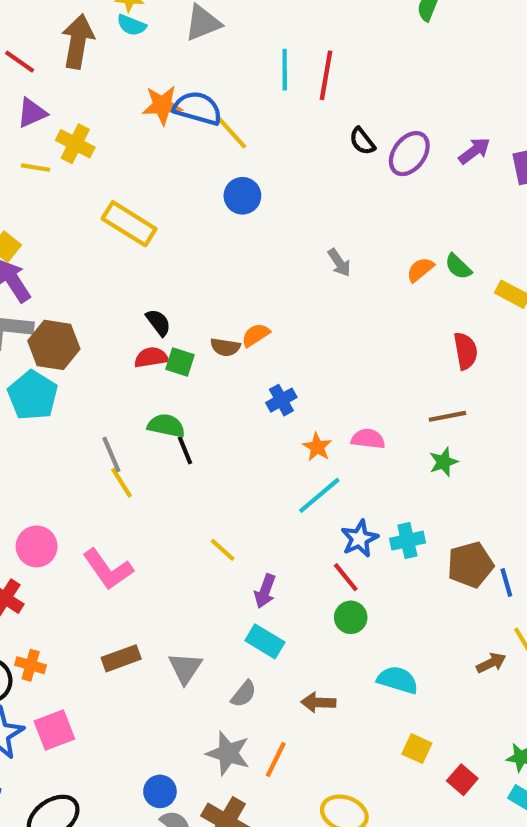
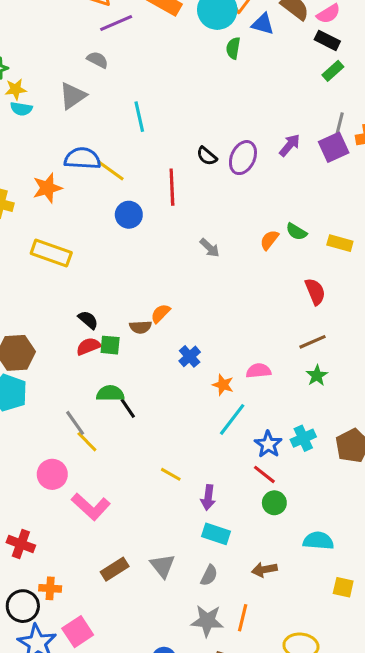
red line: (326, 75) -> (172, 187), moved
orange star: (162, 105) -> (47, 188), moved
pink circle: (37, 546) -> (52, 474), moved

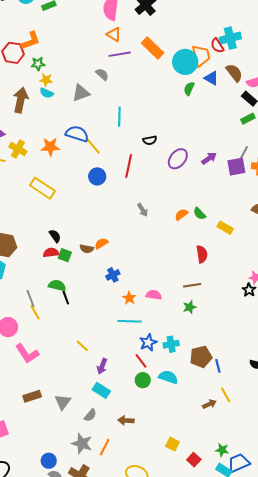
black semicircle: (207, 156) -> (150, 140), moved, turned -64
cyan line: (232, 419) -> (130, 321), turned 40
cyan semicircle: (318, 541) -> (168, 377), moved

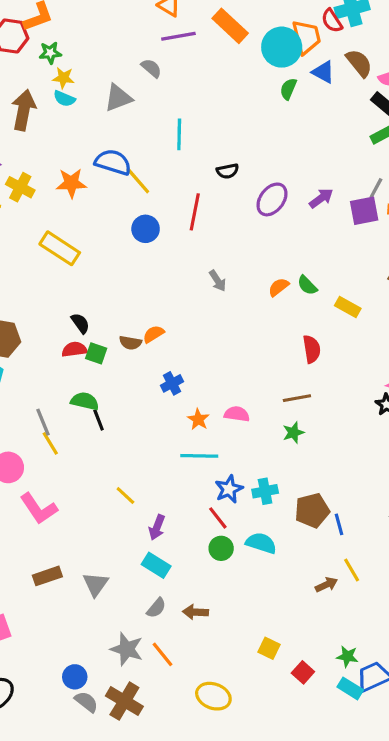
gray semicircle: (90, 415) -> (156, 608), moved
orange line: (105, 447) -> (162, 654), turned -66

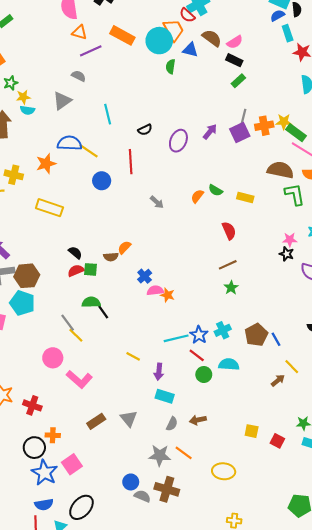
pink semicircle: (237, 414) -> (155, 291), moved
cyan line: (199, 456) -> (176, 338), moved

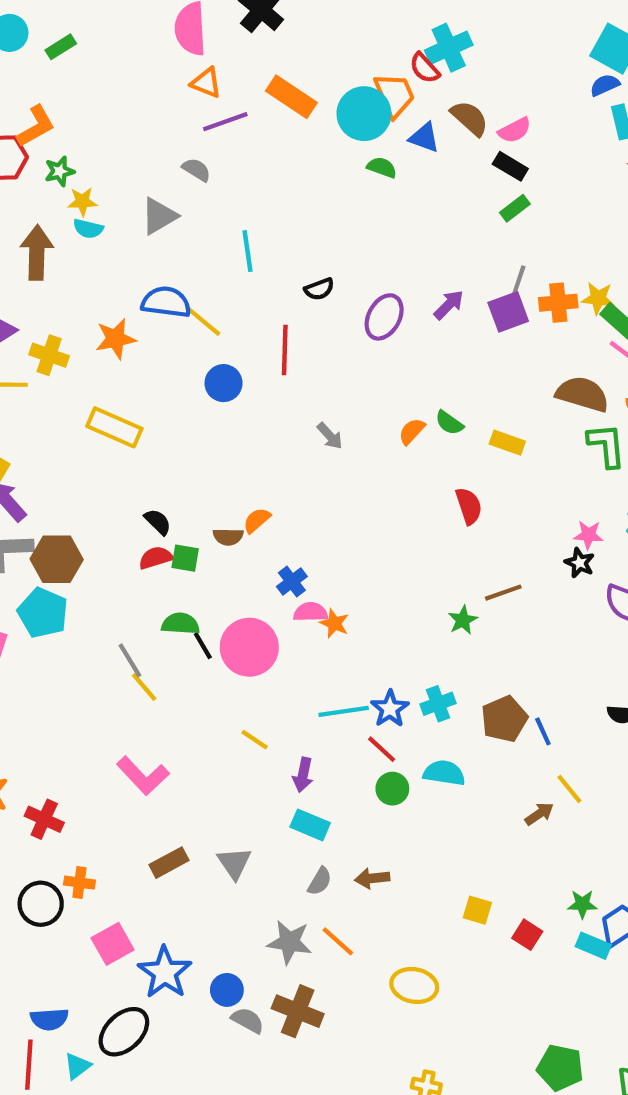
green semicircle: (171, 66) -> (382, 167), turned 96
brown line: (228, 265) -> (503, 593), moved
pink circle: (53, 358) -> (249, 647), moved, size x1.4
blue star: (44, 473) -> (165, 972), moved

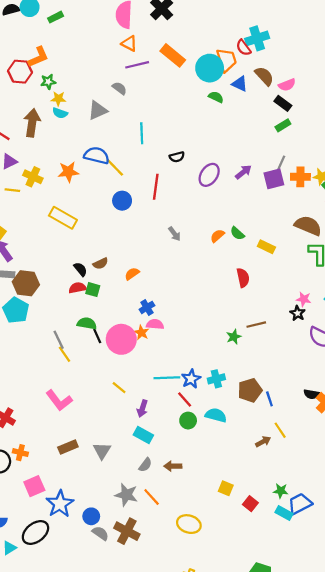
brown semicircle: (228, 537) -> (101, 264), moved, turned -32
orange star: (334, 623) -> (141, 333), moved

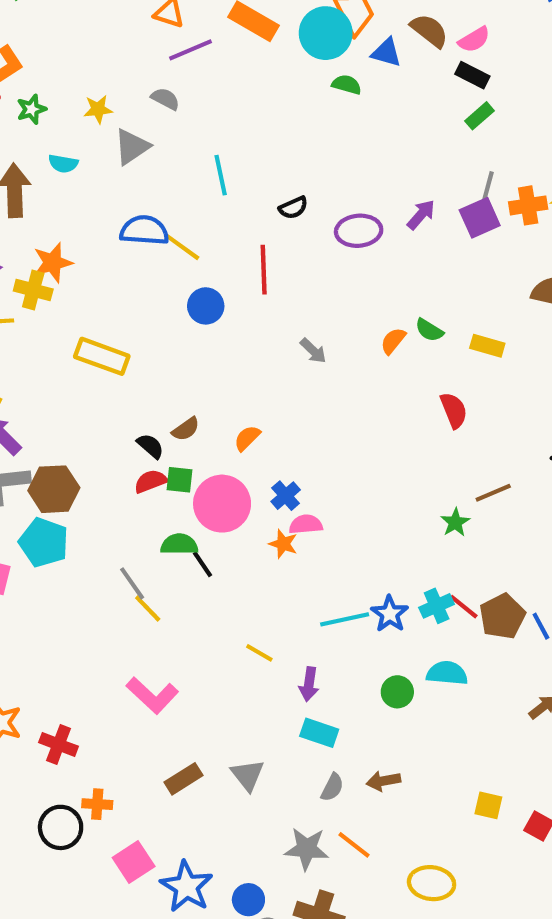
yellow star: (58, 99) -> (98, 109), moved
orange star: (68, 172) -> (53, 263), moved
purple ellipse: (209, 175) -> (359, 231), turned 60
pink circle: (121, 339) -> (222, 504), moved
red line: (185, 399) -> (464, 607), moved

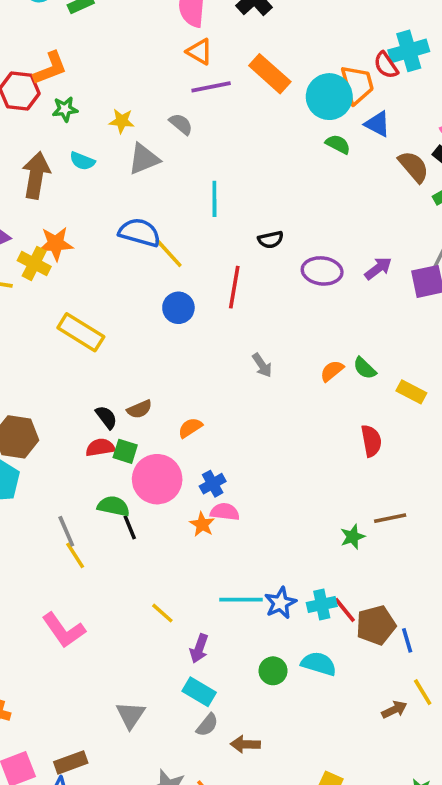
brown semicircle: (429, 31) -> (414, 167), moved
brown rectangle: (184, 779) -> (71, 762), moved
gray semicircle: (332, 787) -> (207, 725), moved

